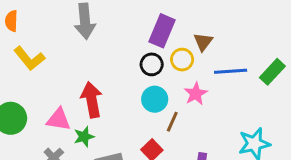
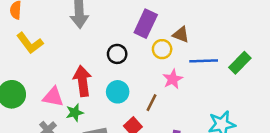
brown triangle: (203, 42) -> (181, 35), turned -48
black circle: (152, 64) -> (117, 54), moved
cyan circle: (155, 99) -> (118, 92), moved

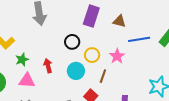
yellow circle: (162, 49) -> (92, 55), moved
red arrow: (82, 81) -> (48, 66), size x0.6
green star: (75, 113) -> (22, 60), moved

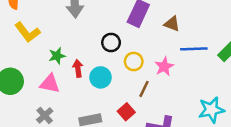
green star: (22, 60) -> (57, 56), moved
cyan circle: (76, 71) -> (101, 77), moved

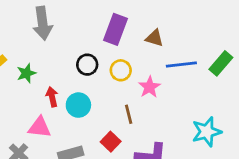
green star: (57, 56) -> (26, 73), moved
yellow circle: (134, 62) -> (121, 70), moved
pink triangle: (50, 84) -> (39, 127), moved
brown line: (144, 89) -> (129, 114), turned -35

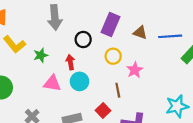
black circle: (87, 65) -> (83, 39), moved
blue line: (181, 65) -> (170, 36), moved
red arrow: (52, 97) -> (70, 62), moved
pink triangle: (39, 127) -> (52, 83), moved

